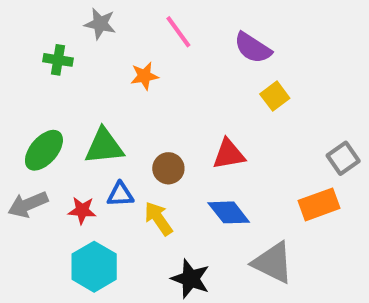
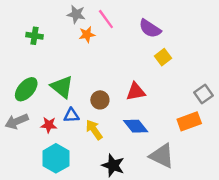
gray star: (100, 24) -> (76, 14), moved
orange star: (144, 76) -> (87, 35), moved
green triangle: (104, 146) -> (62, 87), turned 45

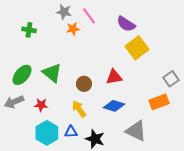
yellow square: (163, 57) -> (137, 48), size x1.6
blue triangle: (71, 115) -> (71, 132), moved
blue diamond: (136, 126) -> (114, 106), turned -35

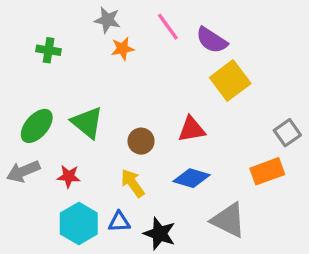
pink line: (89, 16) -> (168, 27), moved

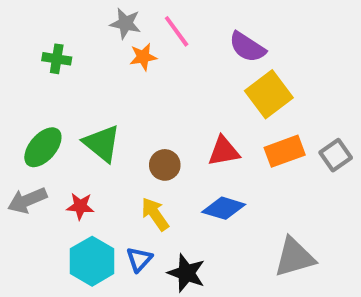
pink line: (168, 27) -> (177, 31), moved
orange rectangle: (267, 171) -> (285, 151), moved
gray triangle: (228, 220) -> (294, 257), moved, turned -42
blue triangle: (119, 222) -> (139, 259), turned -45

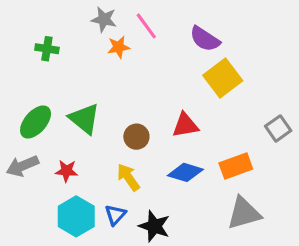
orange rectangle: (285, 151) -> (236, 166), moved

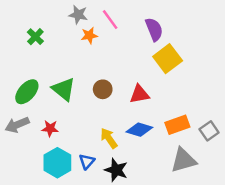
purple semicircle: (205, 39) -> (154, 29), turned -145
green cross: (47, 49) -> (35, 37), turned 35
gray square: (278, 128) -> (209, 131), moved
brown circle: (136, 137) -> (103, 89), moved
yellow arrow: (128, 177) -> (109, 138), moved

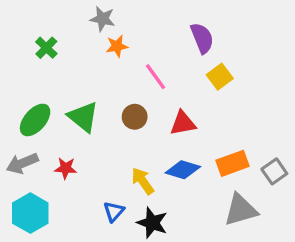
pink line: (110, 20) -> (156, 77), moved
yellow square: (168, 59) -> (220, 77), size x0.7
cyan hexagon: (57, 163) -> (30, 213), moved

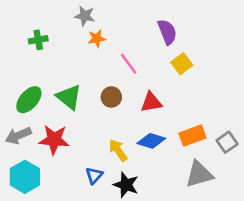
green cross: (46, 48) -> (38, 40), turned 36
red star: (66, 168) -> (54, 140), size x1.6

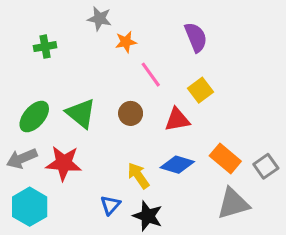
orange star: (97, 38) -> (126, 42), moved
yellow square: (182, 64) -> (200, 90), moved
orange rectangle: (192, 136) -> (225, 158), turned 60

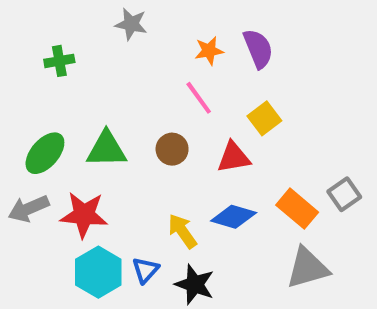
orange star: (126, 42) -> (209, 51), moved
green triangle: (81, 113) -> (106, 149), turned -40
gray square: (266, 166) -> (344, 194), moved
cyan hexagon: (30, 207) -> (98, 272), moved

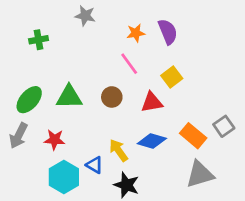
gray arrow: (29, 209) -> (19, 136), turned -40
red star: (84, 215) -> (55, 140), size x0.7
blue triangle: (145, 270) -> (94, 165), moved, turned -42

